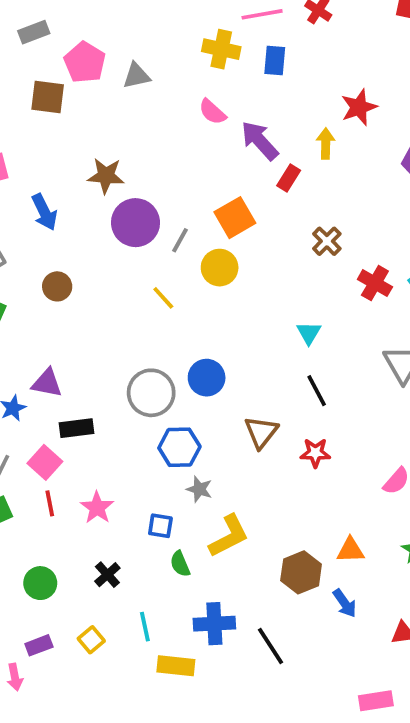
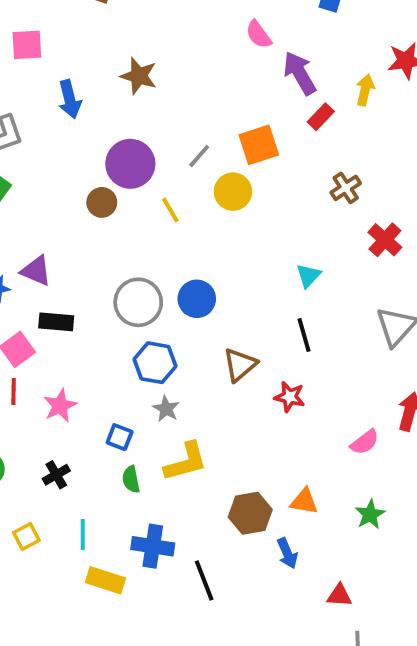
purple circle: (135, 223) -> (130, 164), moved
brown circle: (57, 286) -> (102, 202), moved

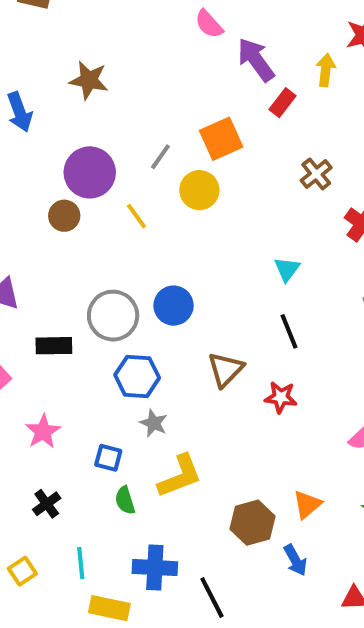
black rectangle: (56, 322) -> (54, 346), moved
orange triangle: (304, 501) -> (307, 504), turned -44

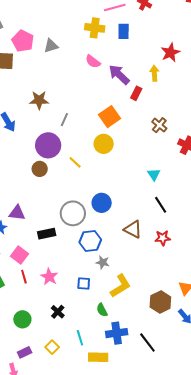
gray line: (160, 157) -> (64, 120), moved
brown triangle: (226, 369) -> (133, 229), turned -36
green semicircle: (125, 500) -> (102, 310), moved

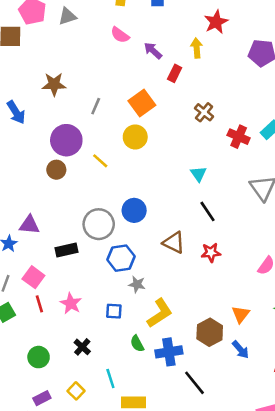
purple arrow: (119, 75) -> (153, 51), size x0.7
gray line: (64, 120) -> (96, 106), moved
blue cross: (117, 333) -> (169, 352), moved

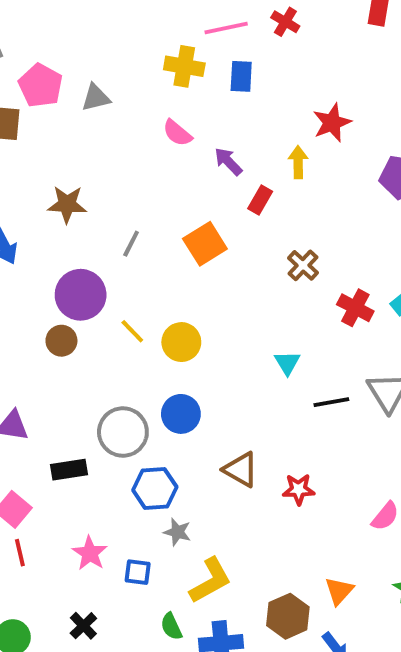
yellow circle: (135, 137) -> (181, 342), moved
black line: (208, 211) -> (331, 402), moved, turned -70
pink star: (71, 303) -> (90, 553), moved

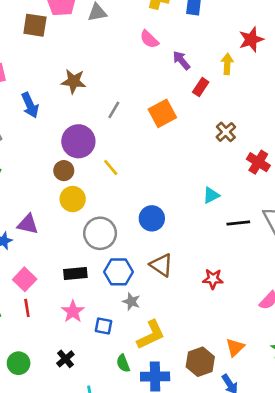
yellow circle: (181, 342) -> (73, 199), moved
cyan triangle: (287, 363) -> (211, 195), turned 30
blue circle: (181, 414) -> (152, 218), moved
black rectangle: (69, 470) -> (75, 273), moved
brown triangle: (241, 470) -> (161, 265), moved

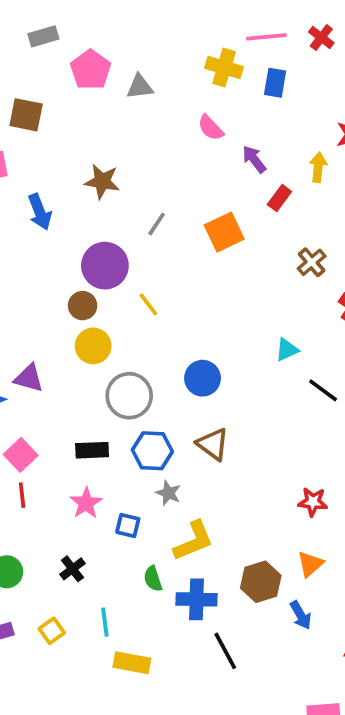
brown square: (35, 25) -> (26, 115), moved
black line: (238, 223) -> (323, 390), turned 40
red star: (213, 279) -> (313, 502), moved

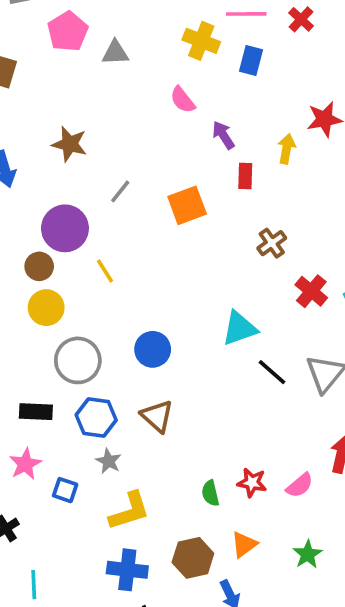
red rectangle: (279, 198) -> (245, 176), turned -40
cyan triangle: (287, 350) -> (239, 328), size x1.5
green semicircle: (153, 579) -> (210, 493), moved

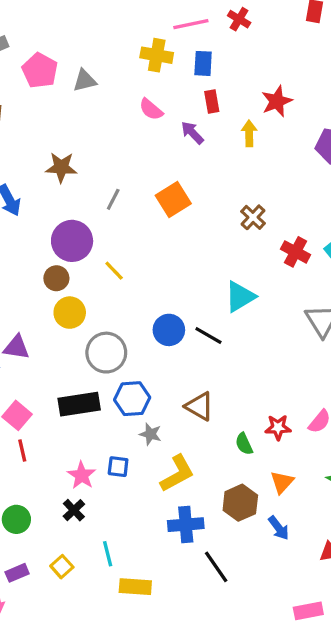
red rectangle: (245, 176) -> (212, 101), moved
black line: (272, 372) -> (208, 336), moved
black rectangle: (36, 412) -> (79, 404), size x1.4
brown triangle: (157, 416) -> (199, 406), moved
pink star: (25, 464) -> (82, 475), moved

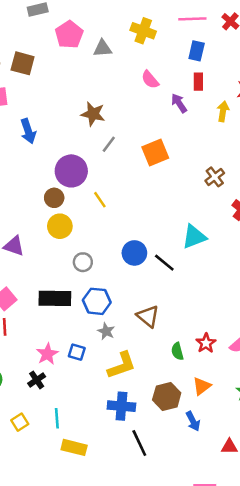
yellow cross: (157, 55) -> (143, 31), moved
brown star: (61, 167) -> (93, 114), moved
gray circle: (106, 353) -> (83, 262), size x0.6
red star: (278, 427) -> (206, 343), turned 30

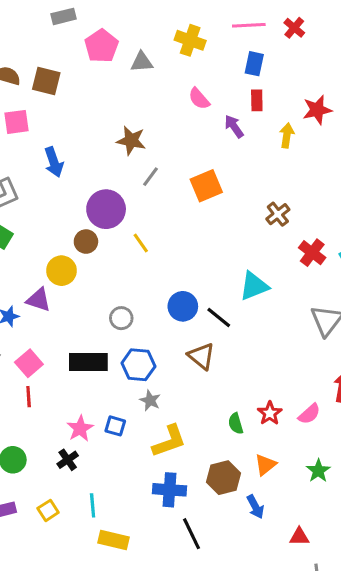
yellow circle: (60, 226) -> (61, 271), moved
brown triangle: (148, 316) -> (201, 356), moved

